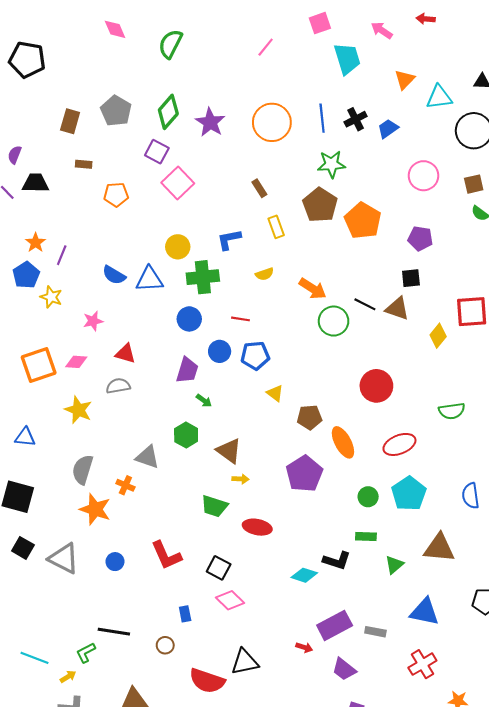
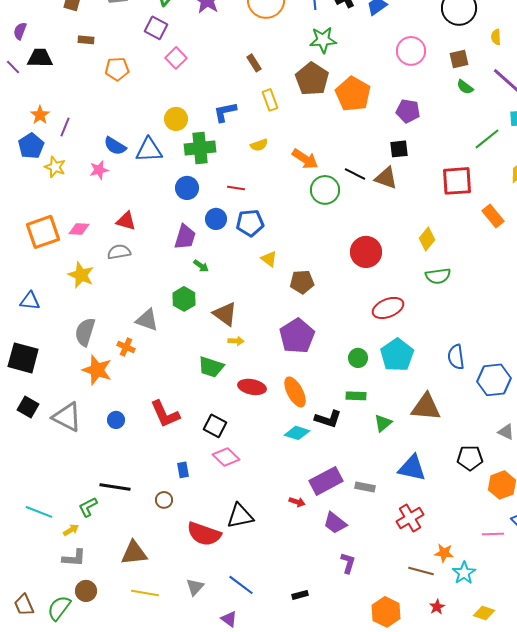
pink square: (178, 183) -> (176, 58), size x0.7
pink star: (93, 321) -> (99, 170), moved
yellow diamond: (438, 336) -> (427, 239), moved
orange ellipse: (343, 442) -> (295, 392), moved

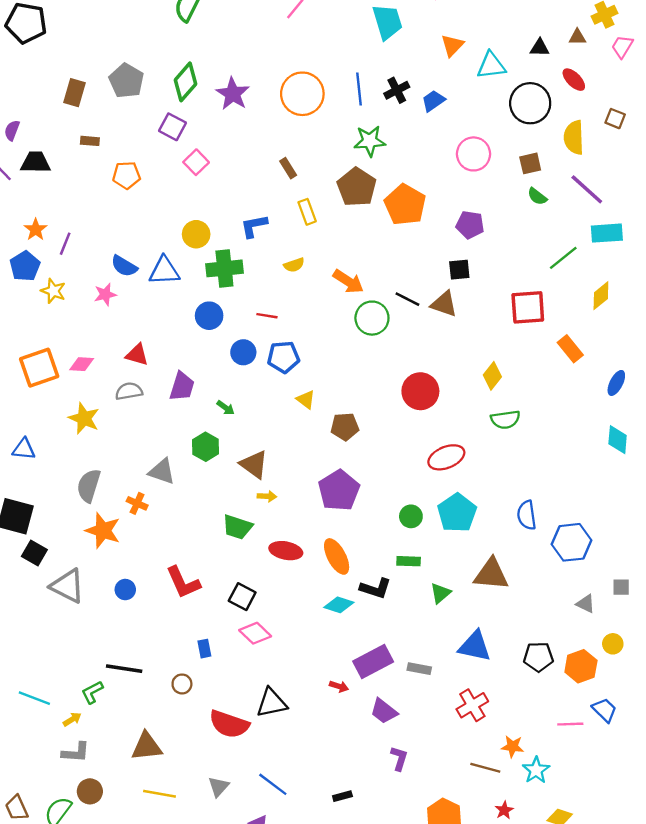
yellow semicircle: (496, 37) -> (574, 137), size x1.8
purple trapezoid: (185, 237) -> (182, 387), moved
black square: (28, 407) -> (34, 553), moved
black pentagon: (470, 458) -> (538, 657), moved

